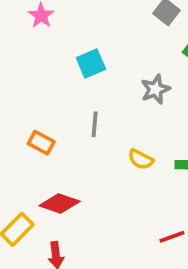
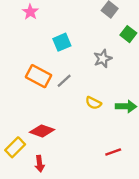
gray line: (95, 124) -> (64, 81), turned 42
orange rectangle: (41, 143) -> (38, 76), moved, size x1.5

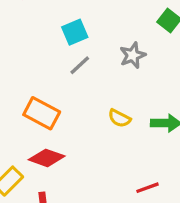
orange rectangle: (38, 76) -> (42, 113), moved
gray line: (64, 81) -> (80, 65), moved

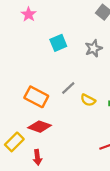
gray star: (133, 55) -> (94, 48), moved
gray line: (80, 65) -> (68, 88), moved

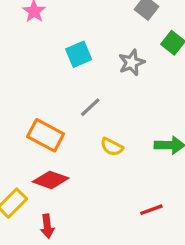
gray line: (68, 88) -> (90, 107), moved
yellow semicircle: (88, 100) -> (112, 147), moved

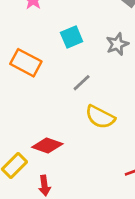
orange rectangle: (46, 135) -> (26, 63), moved
yellow semicircle: (112, 147) -> (100, 117), size x1.5

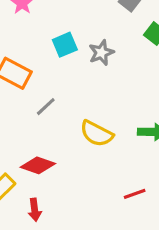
gray star: (117, 44) -> (101, 53), moved
gray line: (82, 83) -> (46, 107), moved

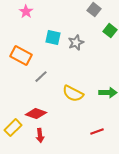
cyan square: (65, 45) -> (53, 38), turned 35
red arrow: (35, 210) -> (40, 136), moved

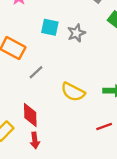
red diamond: (36, 114) -> (30, 115), turned 70
red line: (97, 132) -> (104, 126), moved

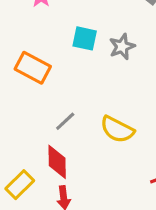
gray line: (36, 72) -> (65, 121), moved

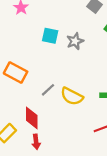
orange rectangle: (33, 68) -> (16, 73), moved
gray line: (65, 121) -> (48, 90), moved

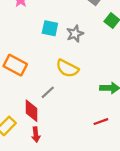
gray line: (48, 90) -> (48, 92), moved
yellow semicircle: (72, 96) -> (67, 68), moved

